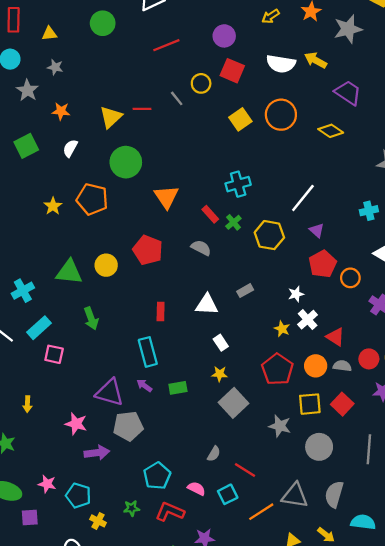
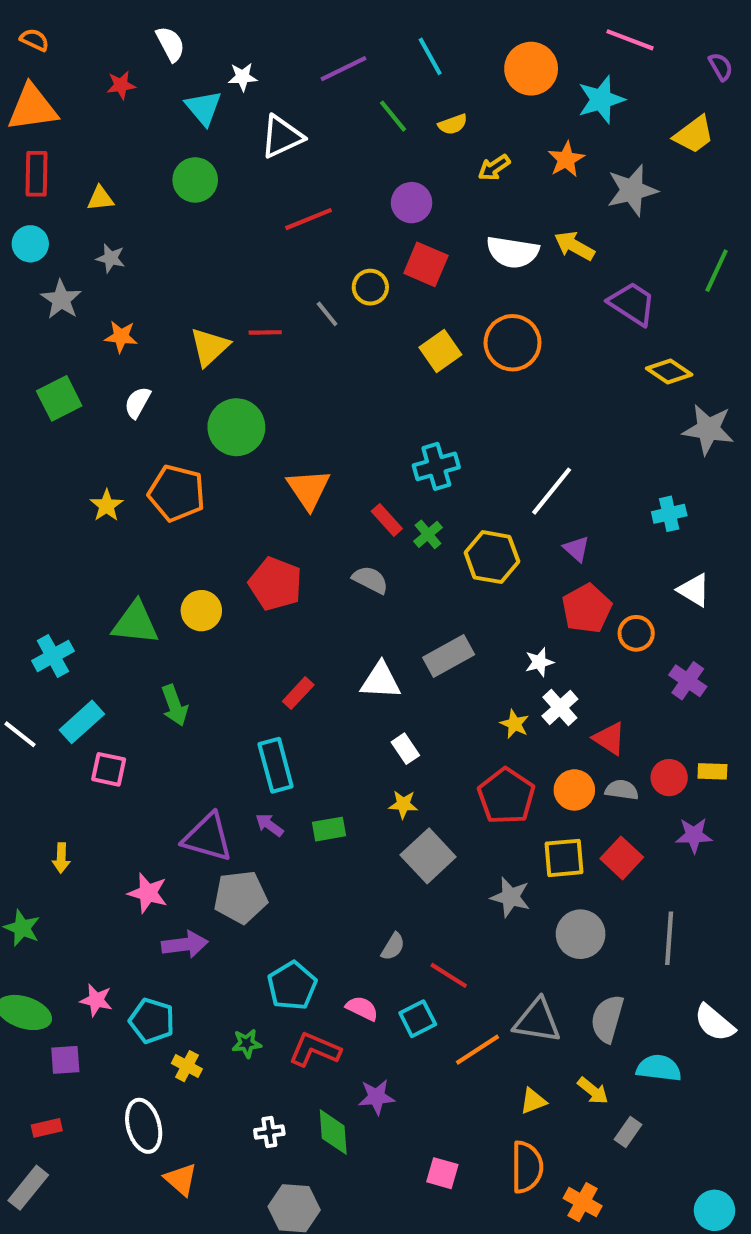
yellow diamond: (331, 131) -> (669, 372), moved
gray rectangle: (245, 291) -> (449, 656), size x1.6
red rectangle: (161, 311) -> (298, 693), turned 42

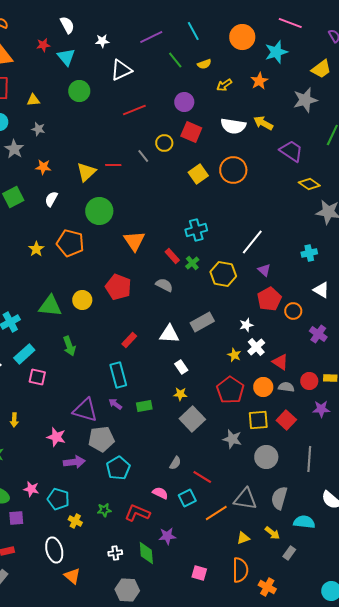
cyan triangle: (203, 108) -> (66, 57), moved
gray star: (632, 190) -> (305, 100), moved
cyan pentagon: (292, 986) -> (118, 468), moved

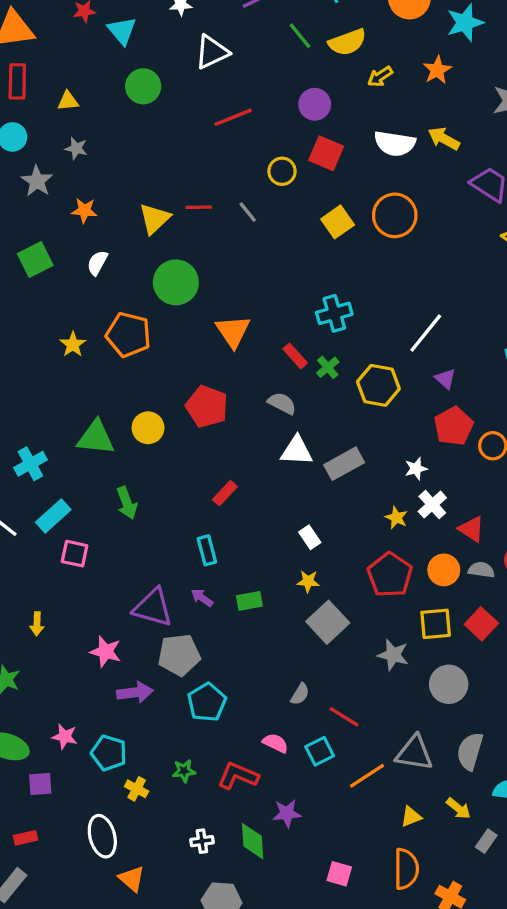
yellow semicircle: (204, 64) -> (347, 42), size x1.6
gray line: (143, 156) -> (248, 212), moved
white triangle: (169, 334) -> (297, 451), moved
cyan rectangle: (118, 375) -> (207, 550), size x0.7

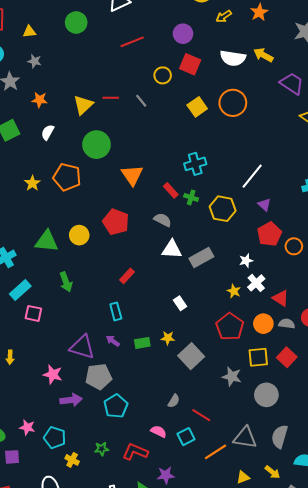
green cross: (328, 367) -> (191, 197), turned -32
yellow star: (308, 581) -> (168, 338), moved

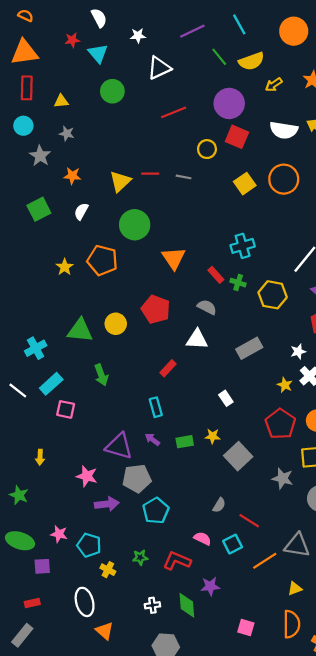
purple circle: (183, 34) -> (229, 103), size x1.4
gray line: (141, 101) -> (184, 177), turned -40
white triangle: (172, 249) -> (197, 339), moved

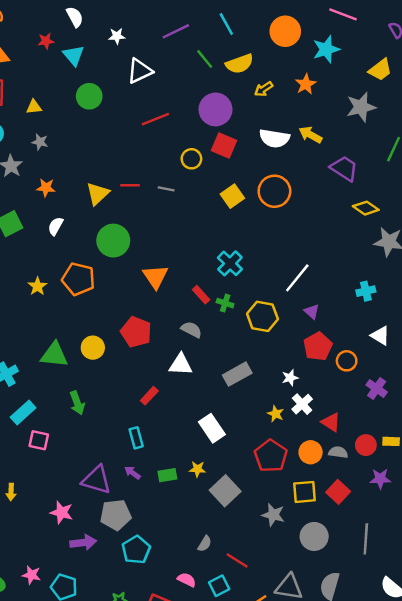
cyan cross: (243, 246) -> (230, 263), turned -30
white rectangle: (226, 398) -> (212, 428), size x1.6

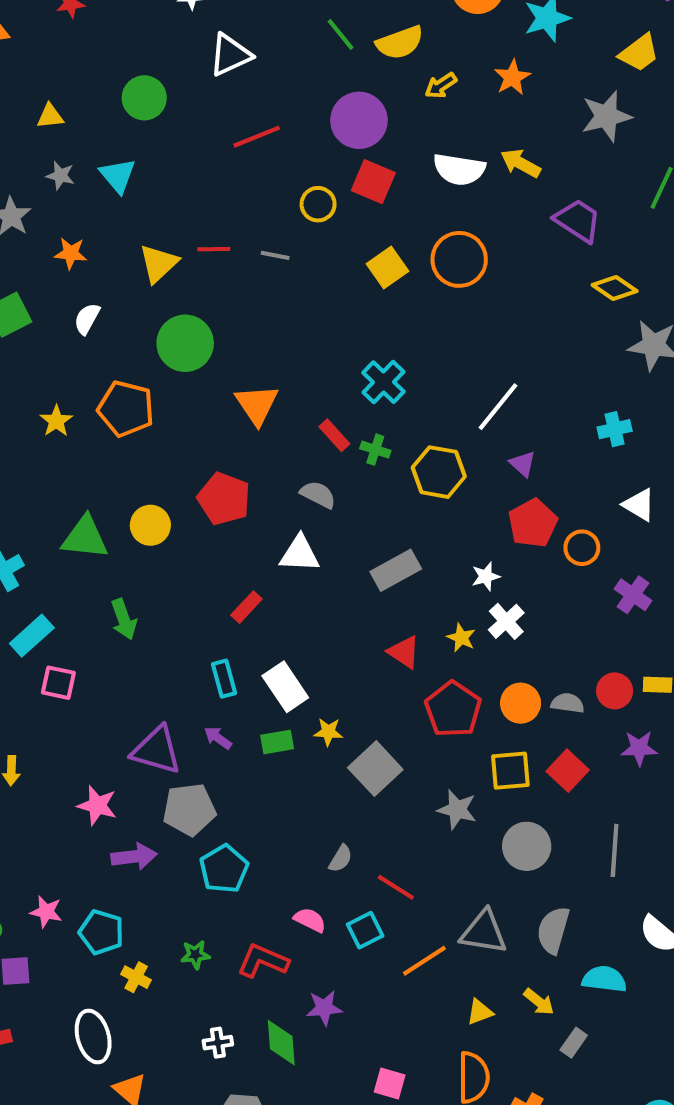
cyan triangle: (74, 55) -> (118, 176), moved
red triangle: (331, 422) -> (404, 652), moved
white rectangle: (212, 428) -> (285, 687), moved

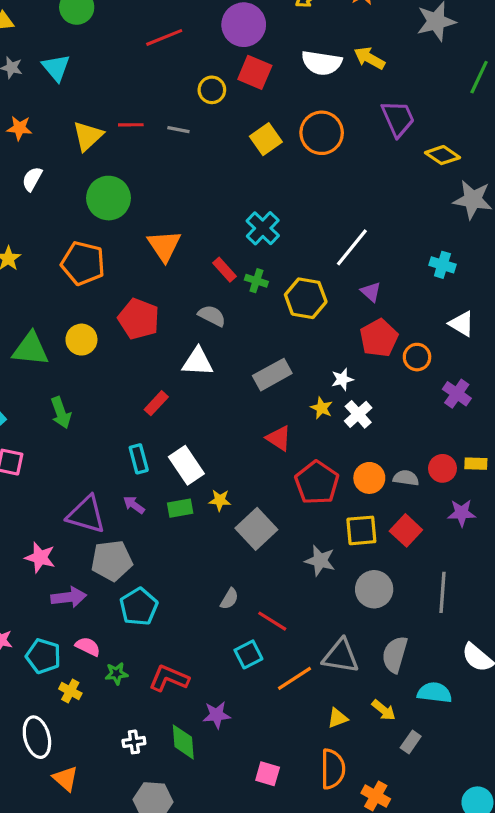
purple trapezoid: (578, 221) -> (398, 118), moved, turned 33
orange pentagon: (126, 409) -> (83, 263), moved
cyan cross: (615, 429) -> (442, 265), turned 30
yellow star: (461, 638) -> (322, 408), moved
pink semicircle: (310, 920) -> (88, 647), moved

